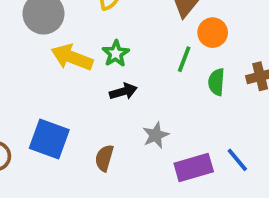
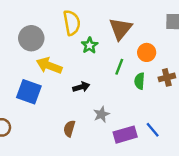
orange circle: (213, 33) -> (147, 52), moved
green star: (116, 53) -> (90, 45), moved
blue square: (49, 139) -> (29, 92), moved

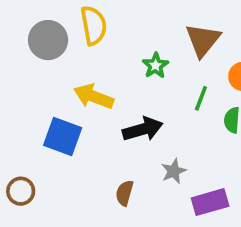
yellow semicircle: (72, 23) -> (94, 25), moved
gray circle: (31, 38) -> (48, 40), moved
black arrow: (81, 87) -> (143, 129), size x1.5

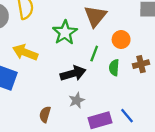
green star: (155, 66) -> (65, 32), size x1.5
black arrow: (143, 129) -> (73, 73), moved

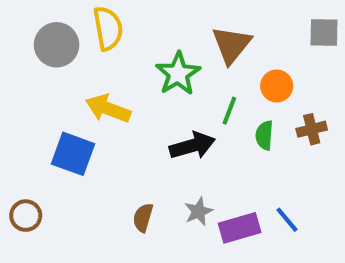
gray star: (77, 100) -> (199, 211), moved

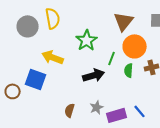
brown triangle: (231, 45) -> (124, 21), moved
orange circle: (277, 86) -> (135, 46), size x1.5
brown circle: (26, 216) -> (13, 91), moved

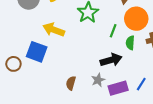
black arrow: (94, 75) -> (111, 60), moved
blue line: (140, 111) -> (141, 84), turned 72

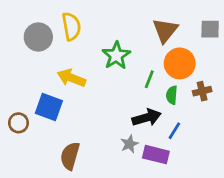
brown semicircle: (71, 83) -> (70, 156), moved, size x1.5
blue line: (141, 84) -> (174, 131), moved
purple rectangle: (118, 88) -> (156, 155), turned 30

